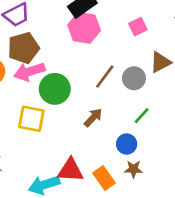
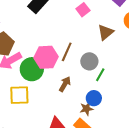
pink hexagon: (84, 28) -> (46, 57), moved
gray circle: (134, 78) -> (89, 61), moved
brown star: (133, 169) -> (87, 109), moved

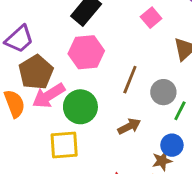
pink hexagon: (46, 57) -> (86, 52), moved
brown arrow: (65, 84) -> (129, 126), turned 35

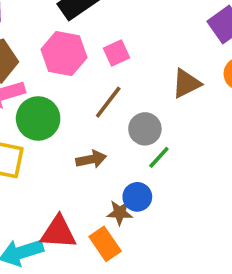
pink square: (151, 18) -> (116, 53), moved

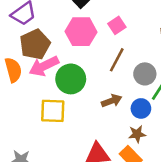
blue circle: (137, 197) -> (141, 108), moved

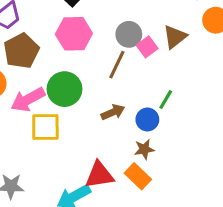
pink square: (117, 25) -> (147, 47), moved
pink arrow: (44, 66) -> (28, 100), moved
gray circle: (145, 74) -> (129, 34), moved

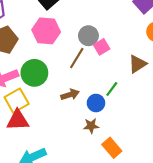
brown triangle: (175, 37) -> (137, 64), moved
yellow square: (45, 127) -> (17, 101), turned -35
red triangle: (99, 175) -> (18, 120), moved
orange rectangle: (138, 176) -> (112, 148), moved

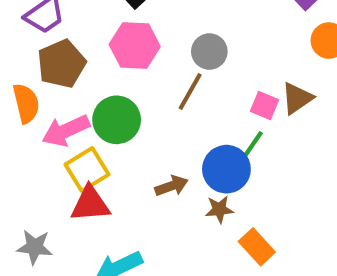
pink square: (102, 47) -> (265, 105), moved, turned -35
brown arrow: (70, 95) -> (171, 186), moved
blue circle: (96, 103) -> (226, 169), size x1.5

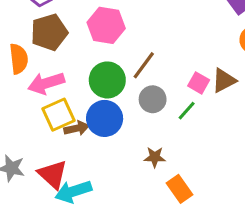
gray circle: (209, 52) -> (153, 99), moved
green circle: (117, 120) -> (107, 80), moved
blue circle: (226, 169) -> (105, 118), moved
brown arrow: (171, 186) -> (77, 128), moved
red triangle: (90, 204) -> (53, 174), moved, turned 40

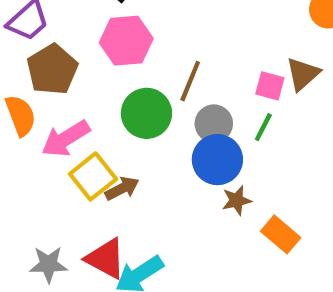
blue circle: (105, 118) -> (217, 160), moved

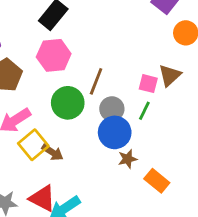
brown arrow: (122, 189) -> (52, 152), turned 60

